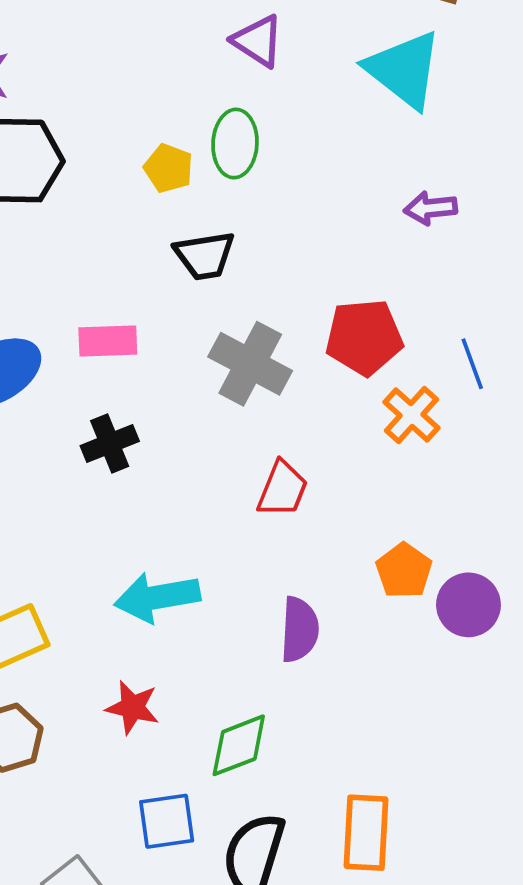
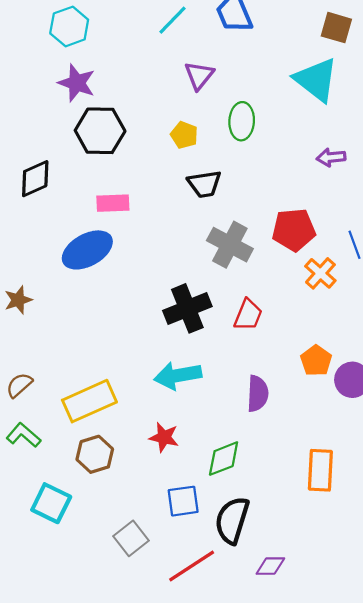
purple triangle: (258, 41) -> (199, 75), moved, turned 36
green ellipse: (235, 144) -> (242, 121), moved
pink rectangle: (108, 341) -> (113, 203), moved
black cross: (110, 443) -> (187, 308), moved, size x1.5
orange rectangle: (366, 833) -> (320, 470), moved

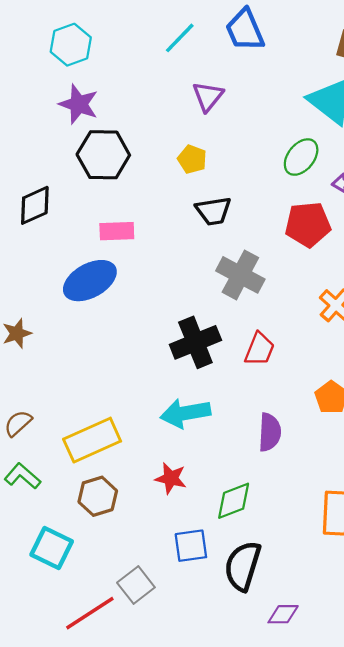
green ellipse: (242, 121) -> (301, 157), moved, turned 36
red pentagon: (294, 230) -> (308, 224), moved
red line: (192, 566) -> (90, 613), moved

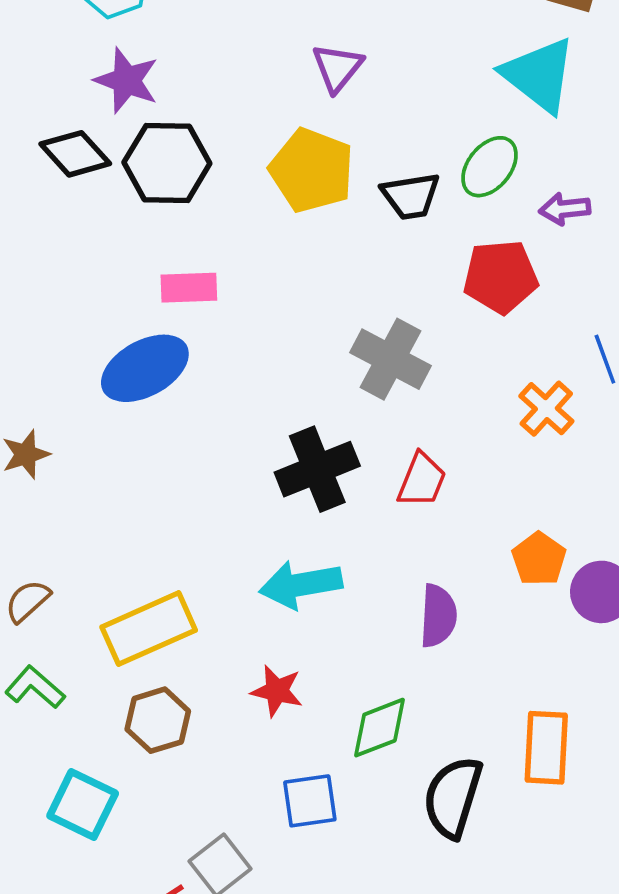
yellow pentagon: (192, 159) -> (312, 170), size x1.8
black diamond: (35, 205) -> (75, 154), moved, turned 72
black trapezoid: (213, 211) -> (411, 196), moved
black semicircle: (243, 566) -> (453, 797), moved

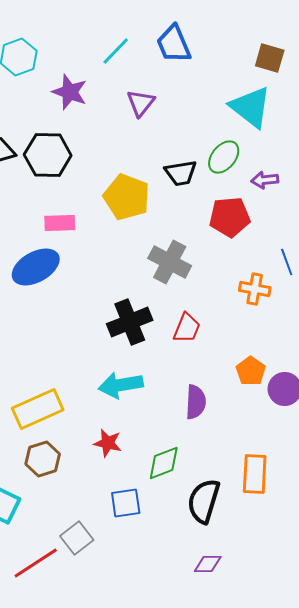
purple star: (127, 81) -> (70, 92), moved
yellow pentagon: (312, 170) -> (127, 197), moved
orange cross: (546, 409) -> (255, 289), turned -32

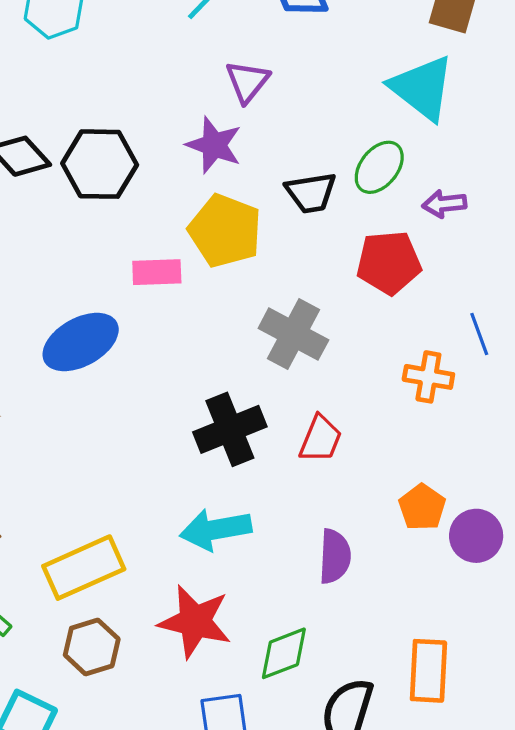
purple star: (70, 92) -> (214, 145), moved
pink rectangle: (60, 223) -> (157, 272), moved
red star: (108, 443) -> (195, 622), size x1.6

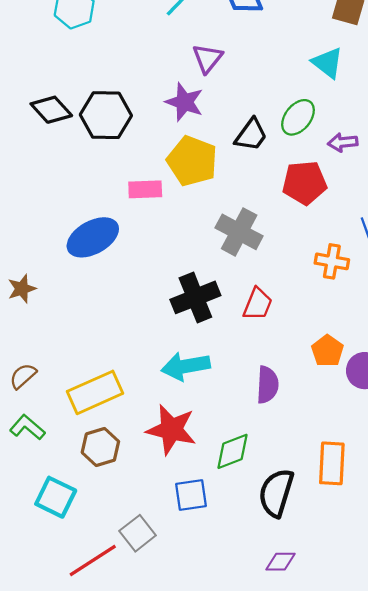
cyan triangle: (422, 88) -> (327, 63), size x0.7
black trapezoid: (311, 193) -> (251, 135), turned -45

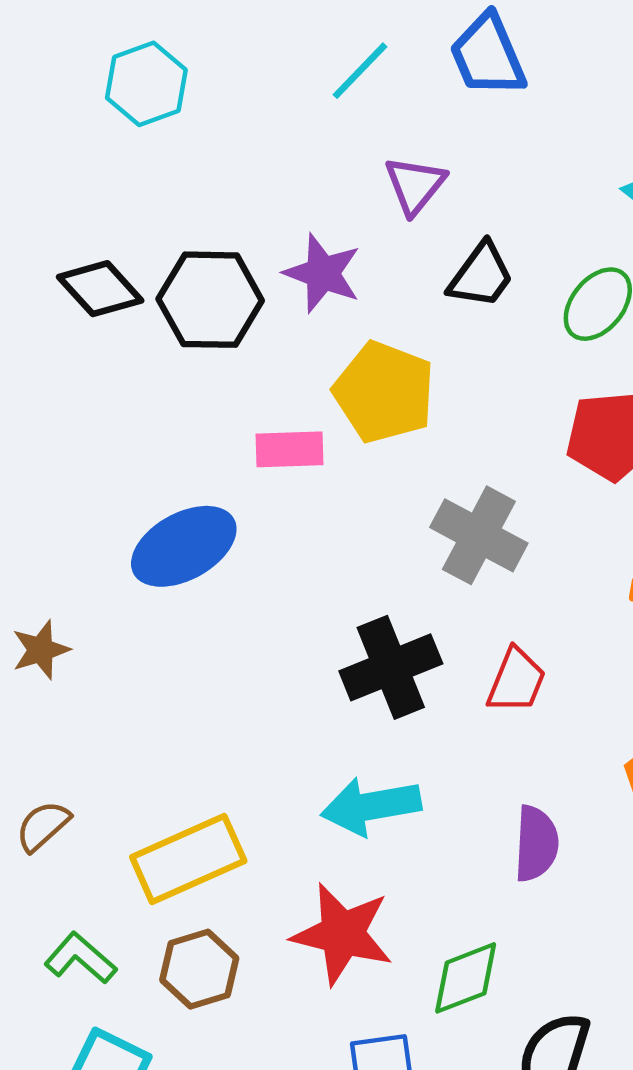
purple star: (184, 102) -> (323, 273), moved
black trapezoid: (251, 135) -> (481, 275), moved
green L-shape: (27, 427) -> (80, 958), moved

